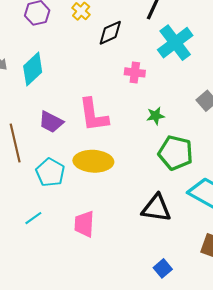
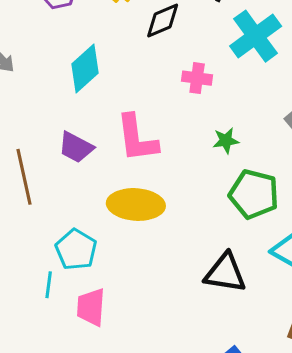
cyan diamond: (33, 69) -> (85, 68), moved
cyan pentagon: (50, 172) -> (76, 250), moved
cyan line: (33, 218) -> (49, 285), turned -48
pink trapezoid: (84, 224) -> (91, 307), moved

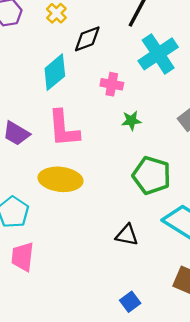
cyan diamond: (85, 68) -> (55, 72), moved
green star: (226, 141) -> (131, 121), moved
black triangle: (225, 273) -> (127, 235), size x0.7

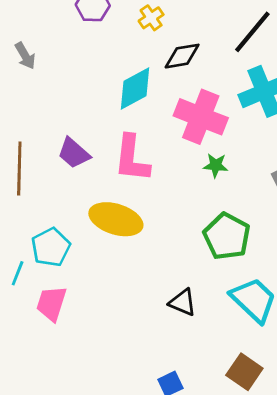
pink cross: (112, 84) -> (201, 117), size x1.8

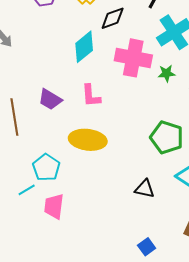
pink L-shape: (132, 159) -> (91, 96), size x0.7
green star: (216, 165) -> (167, 73), moved
cyan line: (18, 273) -> (27, 190), turned 48

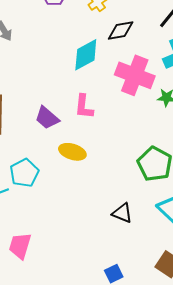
purple trapezoid: (50, 99) -> (47, 118), moved
yellow ellipse: (88, 140) -> (72, 152), size x0.7
pink trapezoid: (54, 206) -> (20, 246), moved

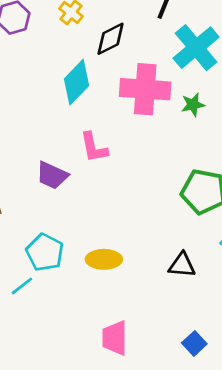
yellow ellipse: (72, 152) -> (104, 259), moved
pink trapezoid: (20, 246) -> (115, 338), moved

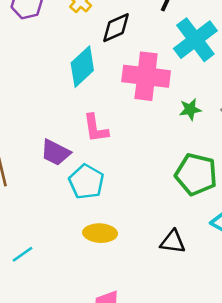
green star: (193, 105) -> (190, 109), moved
cyan pentagon: (45, 252) -> (86, 182), moved

